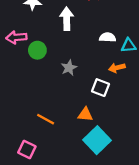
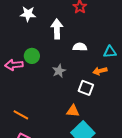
pink arrow: (16, 37) -> (14, 65), moved
white semicircle: (108, 37) -> (80, 47), moved
orange line: (46, 119) -> (21, 115), moved

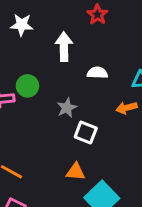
white square: (86, 88) -> (86, 132), moved
orange triangle: (73, 111) -> (76, 172), moved

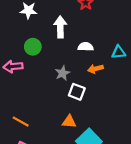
green circle: (27, 86) -> (33, 47), moved
orange arrow: (127, 108) -> (96, 69), moved

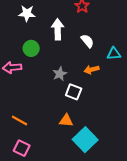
white semicircle: (86, 47) -> (87, 41), moved, turned 48

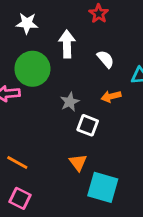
green circle: (31, 48) -> (32, 69), size x1.6
orange triangle: (66, 120) -> (78, 163), turned 48
cyan square: (85, 140) -> (103, 187), turned -30

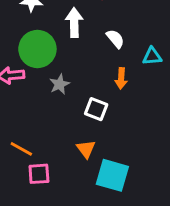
orange arrow: (111, 96) -> (121, 78), turned -72
gray star: (70, 102) -> (59, 84), moved
pink square: (20, 198) -> (39, 174), moved, turned -30

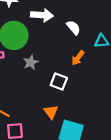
white arrow: (74, 23) -> (42, 15), turned 95
orange arrow: (121, 78) -> (78, 58), turned 32

